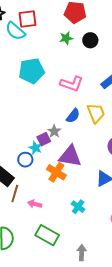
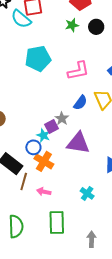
pink L-shape: (72, 84) -> (78, 71), turned -30
orange cross: (56, 172) -> (44, 161), moved
green rectangle: (47, 235) -> (57, 222), turned 60

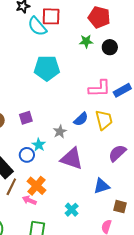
pink L-shape: (78, 71) -> (99, 89), moved
purple square: (52, 127) -> (26, 118), moved
orange cross: (44, 161) -> (36, 186), moved

